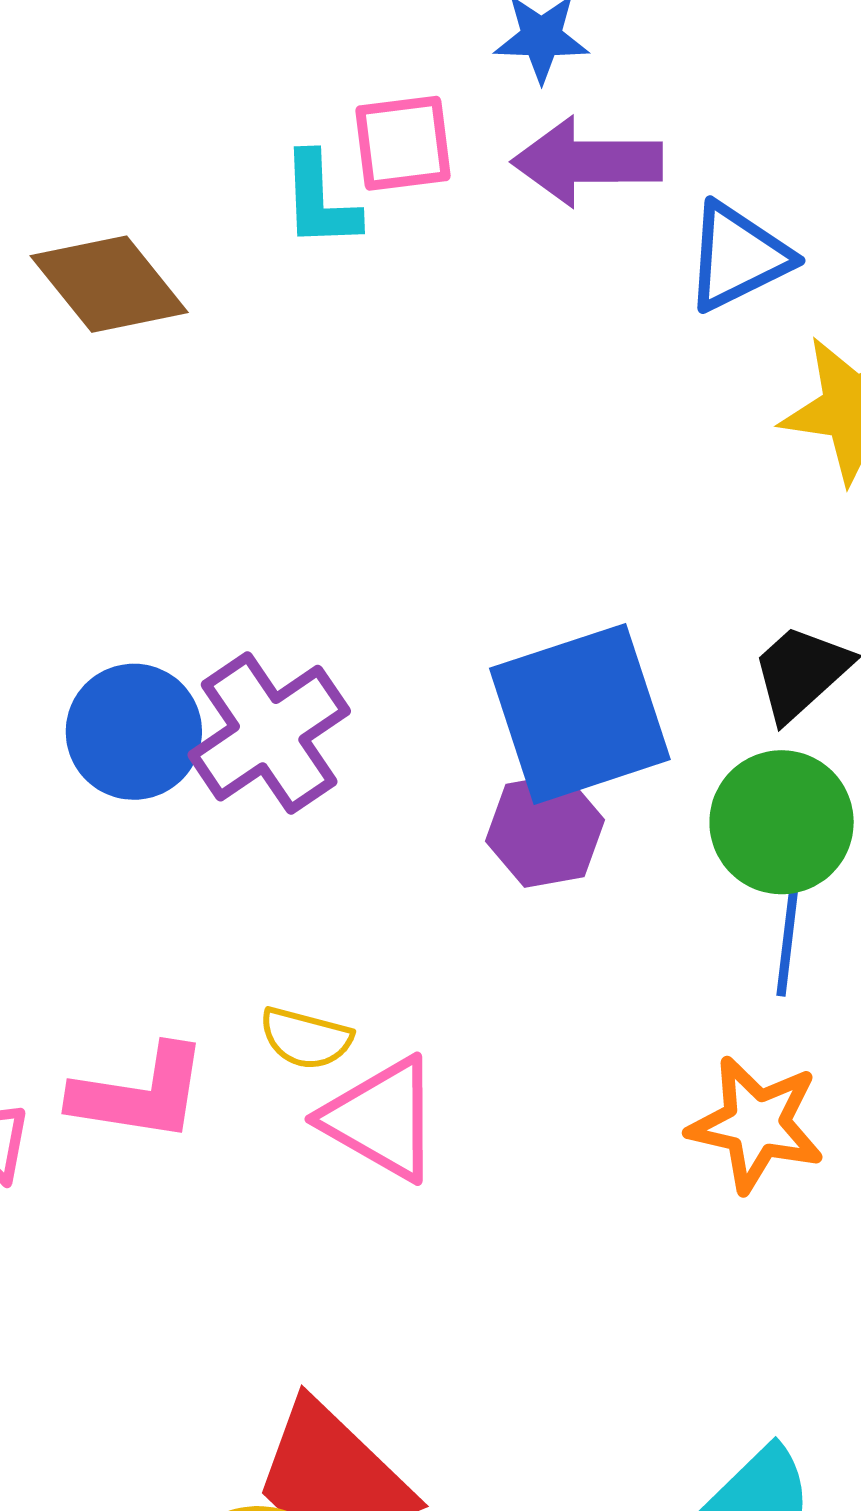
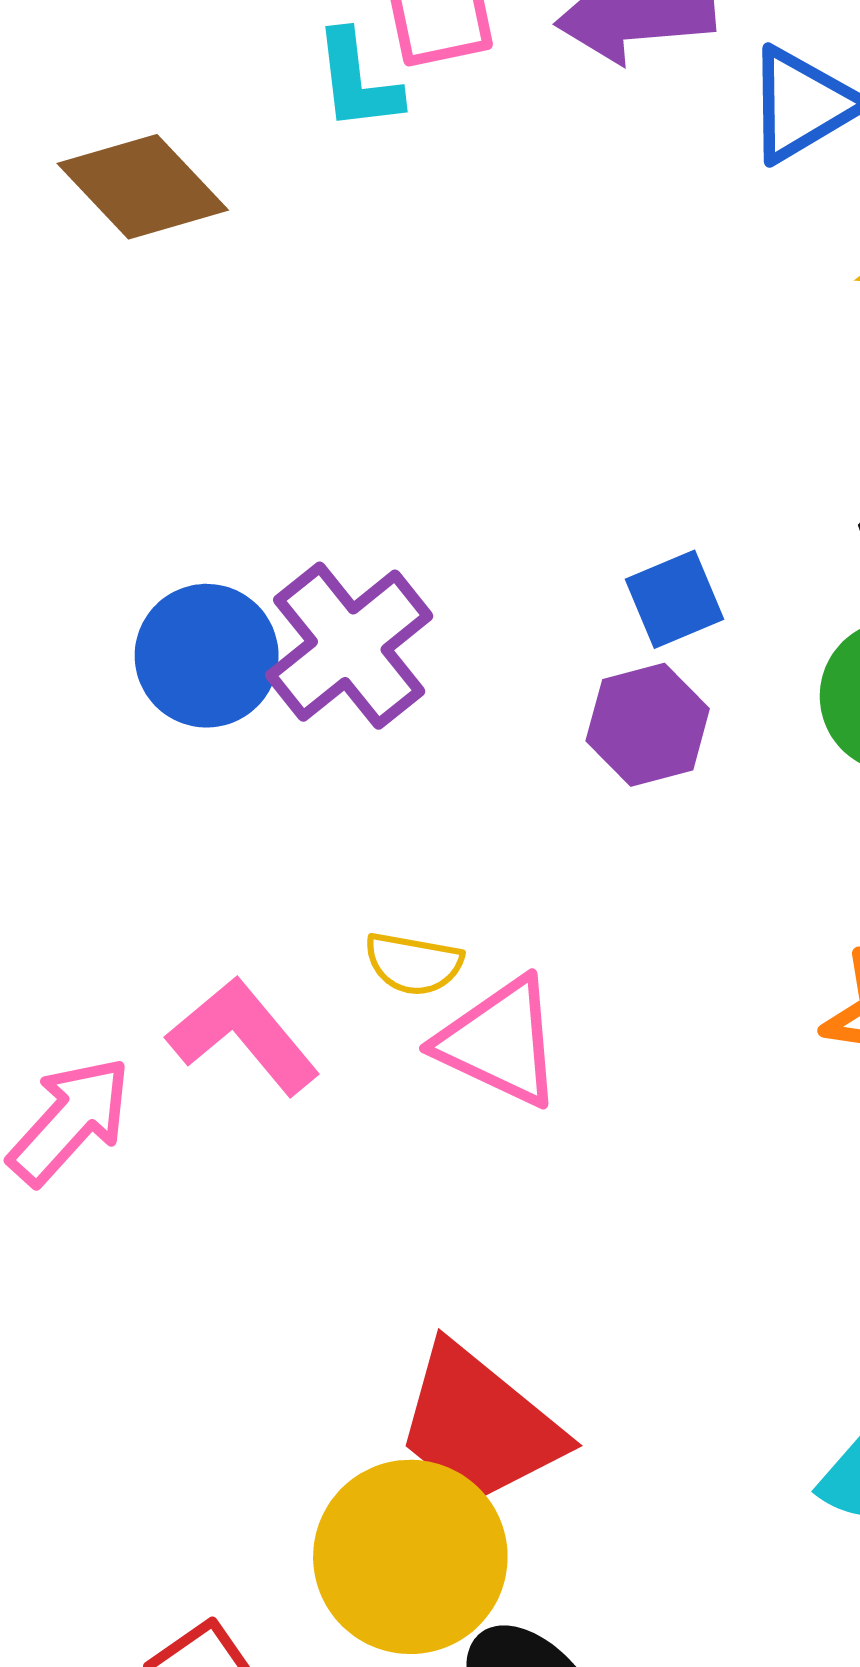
blue square: (580, 714) -> (674, 599), size x0.5
pink L-shape: (140, 1093) -> (243, 1036), turned -134

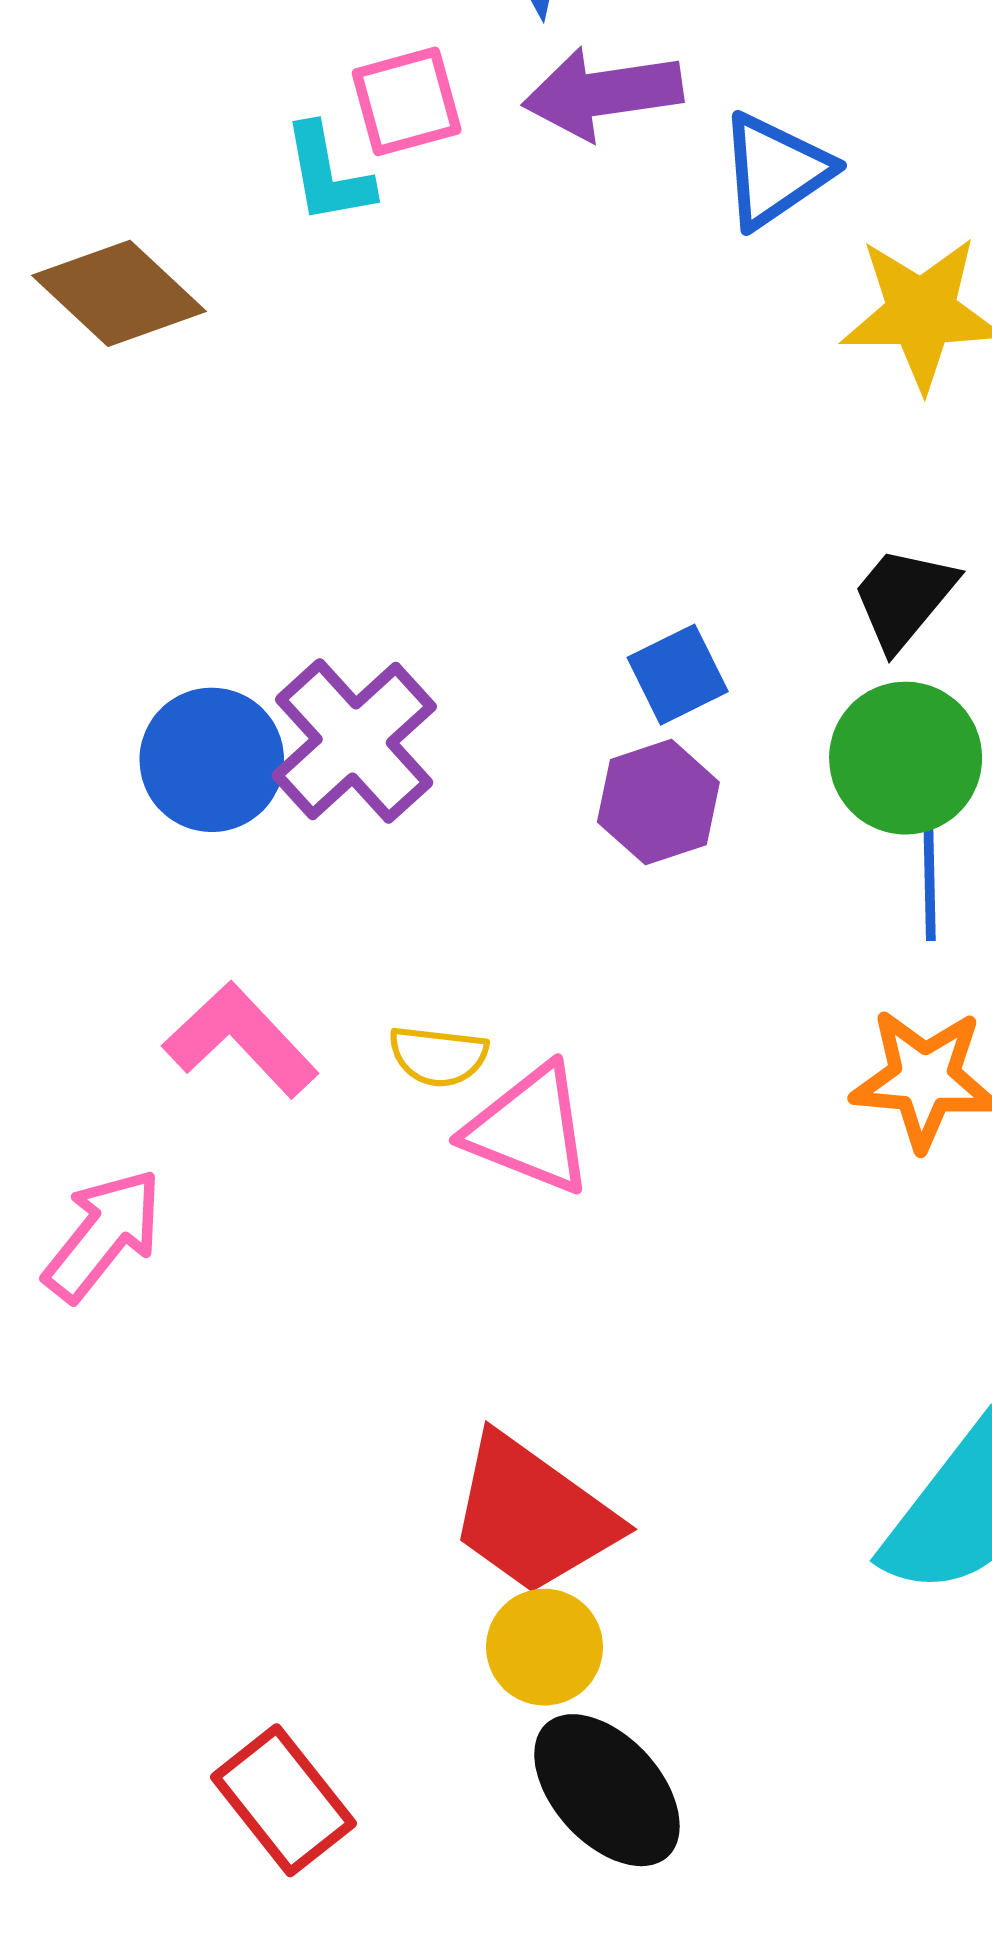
pink L-shape: (243, 1036) -> (241, 1040), moved
yellow circle: (410, 1557) -> (545, 1647), moved, size x0.6

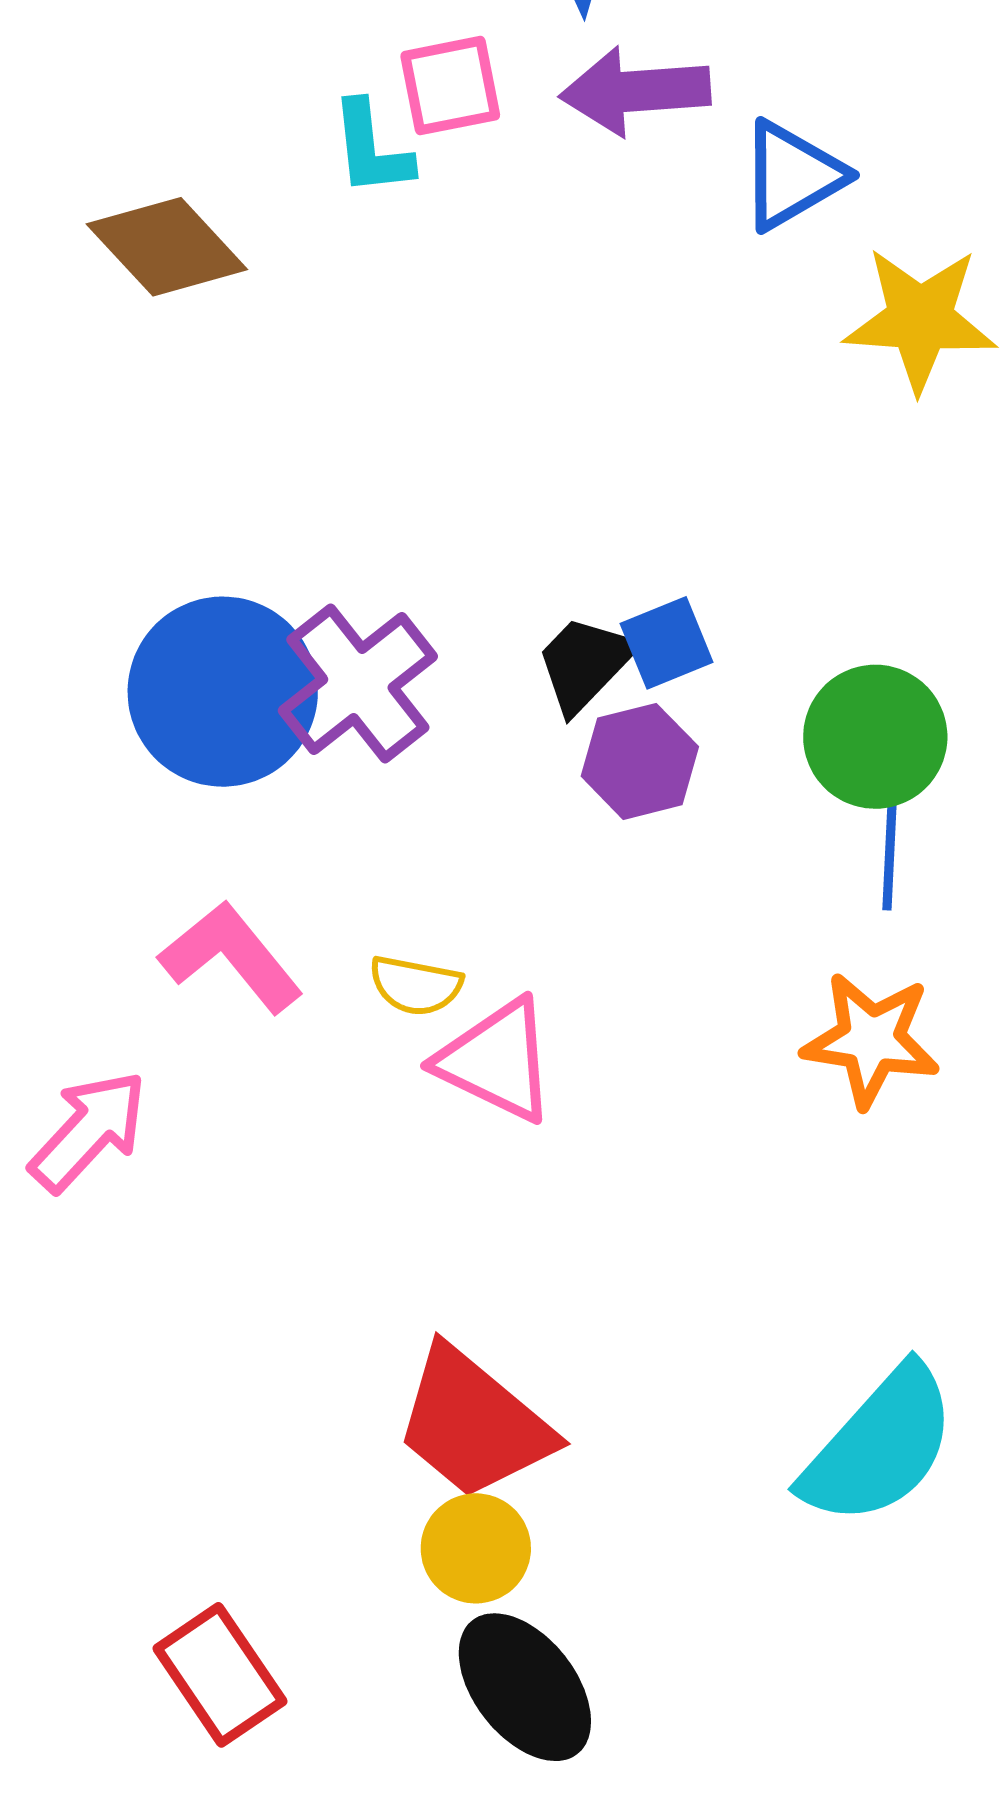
black trapezoid: (904, 598) -> (585, 664), moved
blue circle: (212, 760) -> (223, 692), size x1.4

